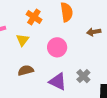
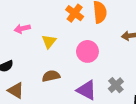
orange cross: (34, 17) -> (75, 13), moved

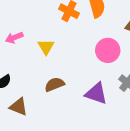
pink circle: (87, 51) -> (108, 50), moved

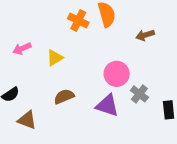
yellow triangle: (46, 47) -> (55, 58), turned 30
pink circle: (108, 50) -> (117, 74), moved

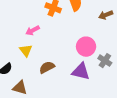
pink arrow: (22, 49) -> (33, 30), moved
yellow triangle: (55, 58) -> (26, 51), moved, turned -32

